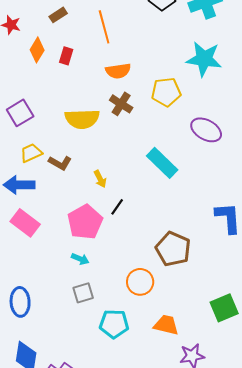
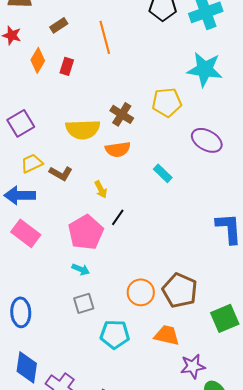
orange semicircle: (118, 71) -> (118, 149), moved
cyan rectangle: (162, 163) -> (163, 173), size x0.6
brown pentagon: (173, 249) -> (180, 290), moved

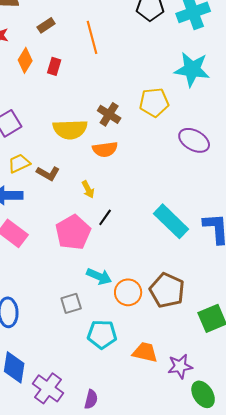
cyan rectangle: (163, 173) -> (171, 221), moved, size x1.8
cyan arrow: (81, 269) -> (99, 276), moved, size x1.4
orange trapezoid: (167, 335) -> (145, 352), moved

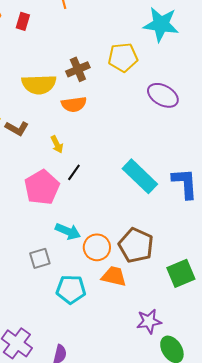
brown cross: (109, 114) -> (78, 69), turned 35
orange trapezoid: (145, 352) -> (114, 276), moved

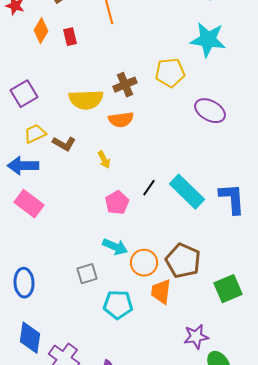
red rectangle: (23, 21) -> (70, 37), turned -30
black line: (74, 172) -> (149, 188), moved
pink pentagon: (42, 187) -> (117, 203), moved, size x0.7
orange trapezoid: (114, 276) -> (161, 292), turned -96

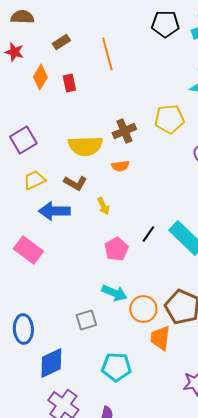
orange semicircle: (121, 120) -> (120, 166), size x0.7
brown L-shape: (64, 144) -> (75, 183), moved
blue arrow: (23, 166) -> (54, 211), moved
cyan pentagon: (118, 305) -> (116, 367), moved
blue diamond: (30, 338) -> (51, 363), moved, turned 56

